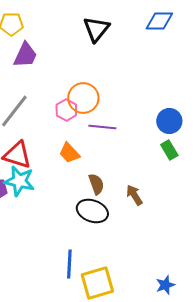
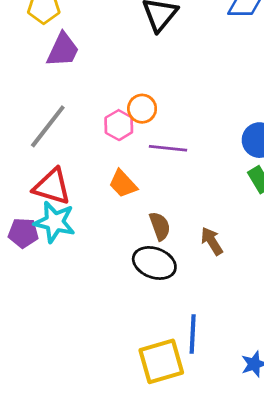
orange circle: (83, 98) -> (142, 109), size x0.7
blue line: (69, 264) -> (193, 334), moved

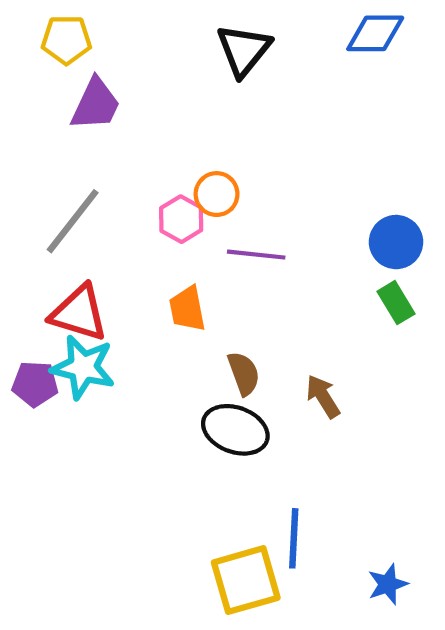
orange trapezoid: (123, 184) -> (187, 309), turned 32

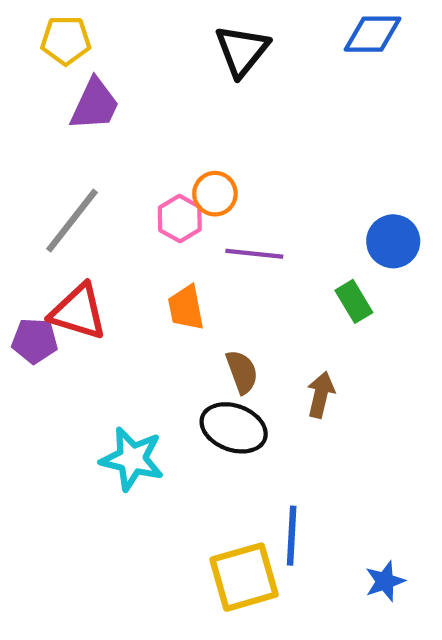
green rectangle: (396, 303) -> (354, 301), moved
cyan star: (83, 367) -> (132, 459), moved
purple pentagon: (35, 384) -> (35, 341), moved
brown arrow: (323, 396) -> (321, 395), turned 45

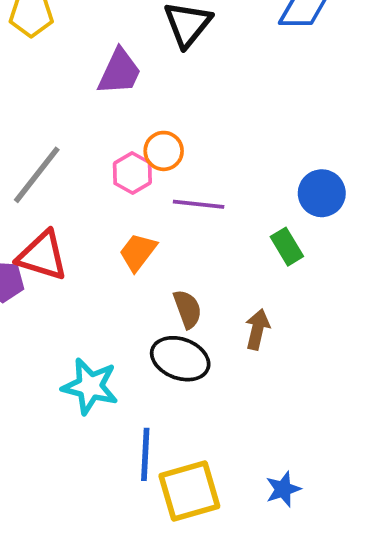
purple trapezoid: (95, 105) -> (119, 72), moved
orange trapezoid: (186, 308) -> (138, 252), turned 48
blue line: (292, 536) -> (145, 454), moved
blue star: (385, 581) -> (283, 489), moved

